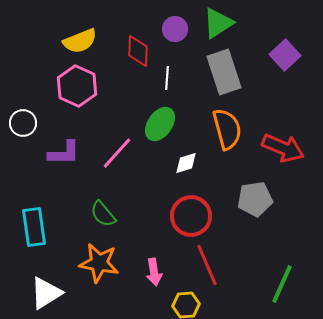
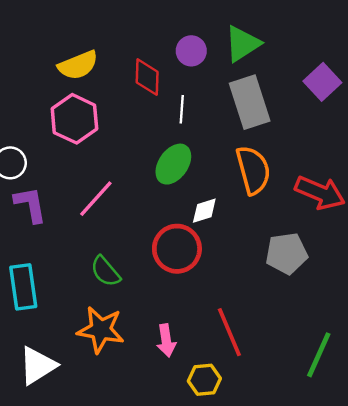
purple L-shape: (64, 153) -> (30, 205), moved, turned -100
pink line: (117, 153) -> (96, 199), moved
red circle: (191, 216) -> (177, 249), moved

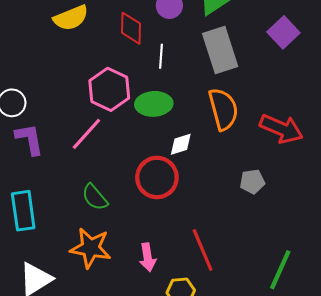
pink hexagon: (74, 119) -> (109, 89), moved
green ellipse: (173, 164) -> (154, 104), turned 52
gray pentagon: (287, 253) -> (252, 182), size x0.7

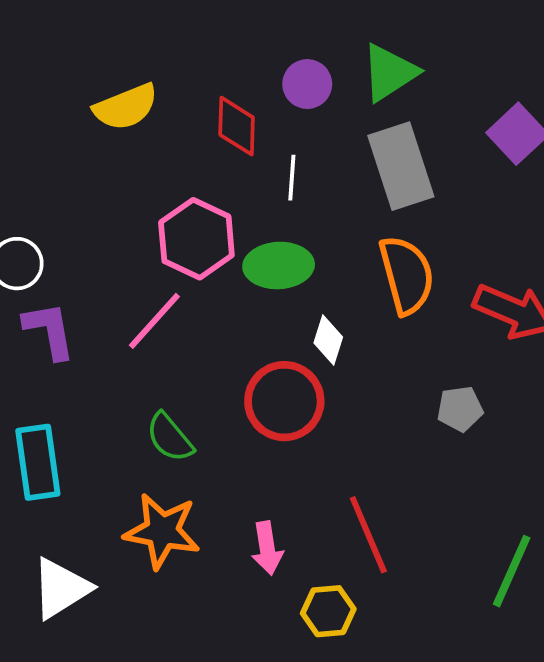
white diamond: (181, 144) -> (328, 340), turned -55

